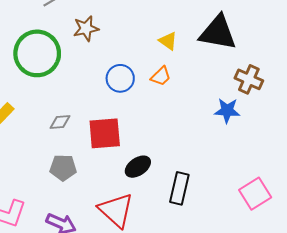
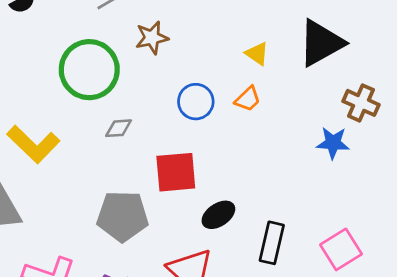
black triangle: (218, 33) -> (321, 43), turned -39
gray diamond: (60, 122) -> (119, 128), moved
gray pentagon: (63, 168) -> (123, 216), size x1.5
pink square: (255, 194) -> (341, 249), moved

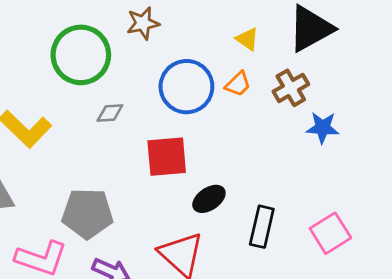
blue circle: (196, 102) -> (186, 87), size x1.5
brown cross: (361, 103) -> (291, 88), moved, turned 36
gray pentagon: (123, 216) -> (87, 213), moved

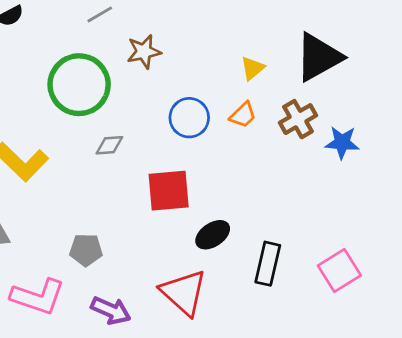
yellow triangle: (247, 39) -> (253, 68), turned 45
blue circle: (186, 87) -> (189, 118), size x0.7
blue star: (323, 128) -> (342, 142), moved
gray pentagon: (87, 213) -> (86, 250), size x0.6

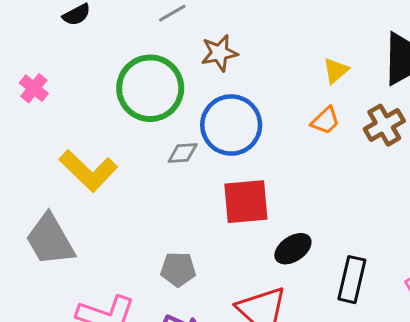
blue circle: (189, 118) -> (231, 125), moved, size x1.4
gray pentagon: (86, 250) -> (178, 269), moved

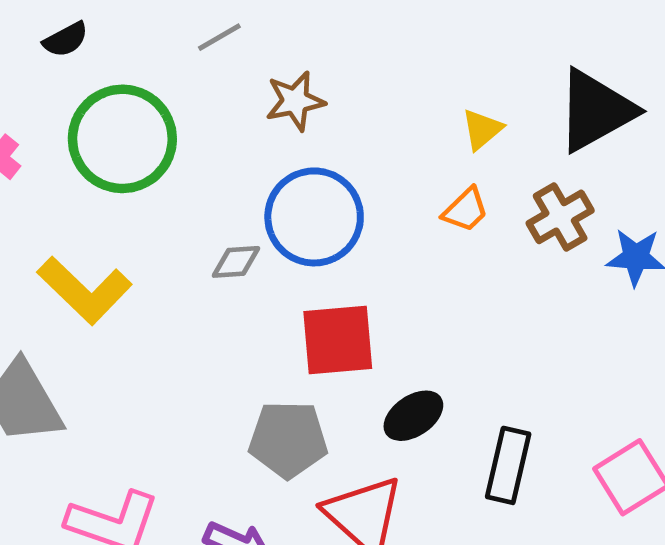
green circle: (150, 88) -> (122, 139), moved
gray pentagon: (178, 269) -> (288, 439), moved, size x1.4

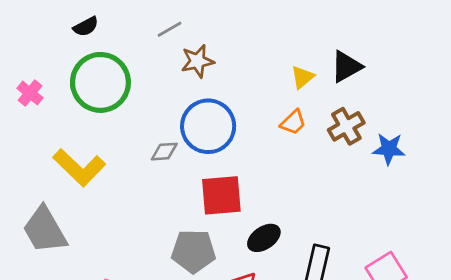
gray line: (219, 37) -> (170, 29), moved
black semicircle: (66, 39) -> (86, 27), moved
black triangle: (596, 110) -> (346, 66), moved, size x0.7

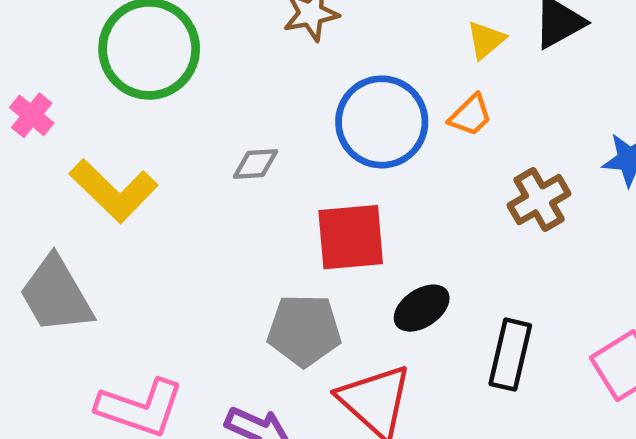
pink cross: (30, 93) -> (32, 115), moved
blue circle: (208, 126) -> (382, 122), moved
brown cross: (346, 126) -> (539, 199), moved

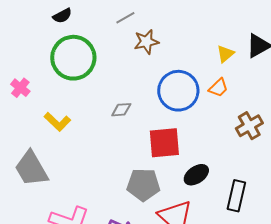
yellow L-shape: (114, 191) -> (57, 122), size x0.7

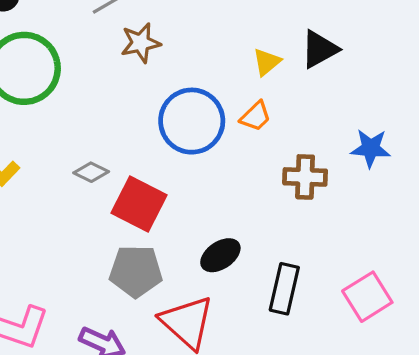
gray diamond: (121, 110) -> (91, 172), moved, turned 30
brown cross: (249, 126) -> (305, 177), turned 32
red square: (164, 143) -> (139, 204), moved, turned 32

